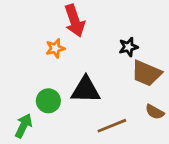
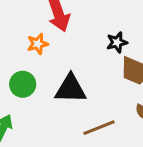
green circle: (48, 101) -> (23, 84), moved

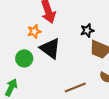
black triangle: (71, 89) -> (50, 48), moved, turned 35

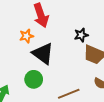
green circle: (24, 58) -> (34, 79), moved

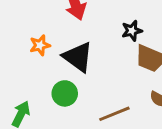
orange star: (26, 36) -> (40, 45), moved

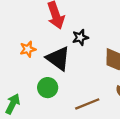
black star: (132, 31) -> (80, 37), moved

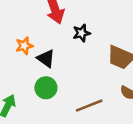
black triangle: (58, 58) -> (46, 59), moved, size x0.7

